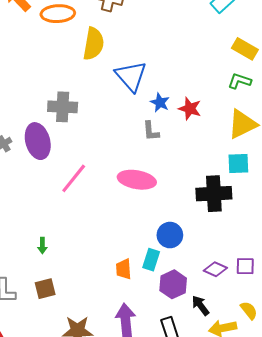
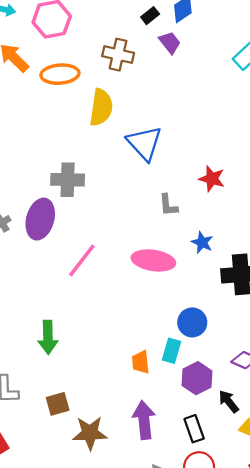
blue star: (160, 102) -> (202, 242), moved
purple ellipse: (38, 141) -> (40, 219), turned 32
green arrow: (42, 246) -> (48, 337), size x1.8
brown square: (45, 289) -> (58, 404), moved

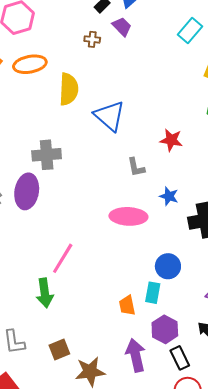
brown cross: (118, 55) -> (92, 39), moved, size x0.6
pink line: (82, 260) -> (63, 258), moved
purple hexagon: (197, 378) -> (165, 329), moved

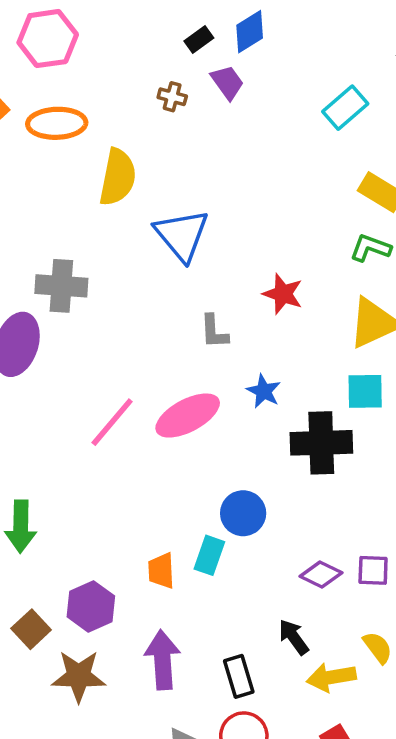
pink ellipse: (128, 216) -> (188, 416), turned -39
pink line: (63, 258) -> (112, 422), moved
purple hexagon: (165, 329) -> (91, 606), moved
brown square: (59, 350) -> (31, 629), turned -30

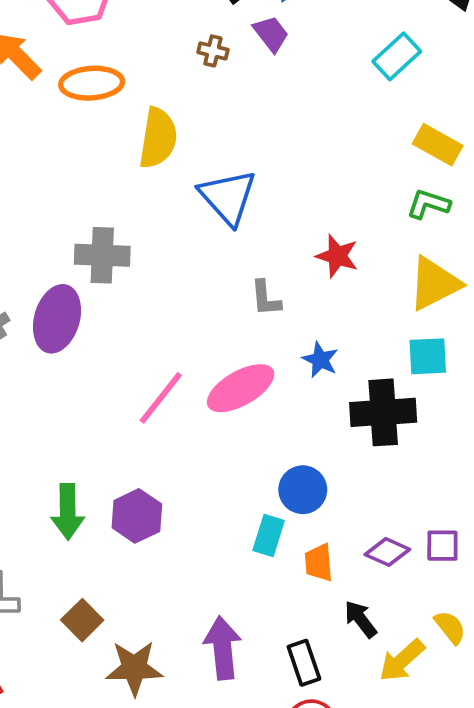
orange trapezoid: (161, 571) -> (319, 563), moved
purple hexagon: (91, 606) -> (137, 516), moved
yellow arrow: (331, 677) -> (402, 660), turned -30

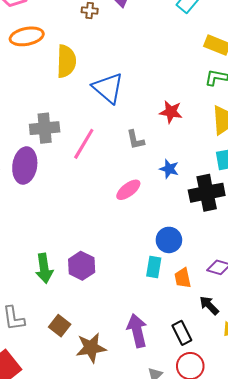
pink ellipse: (241, 388) -> (128, 190), size x0.7
pink line: (161, 398) -> (84, 144), moved

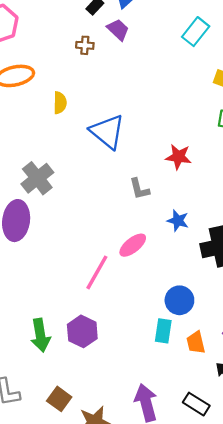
yellow semicircle: (66, 61) -> (60, 103), size x0.6
gray cross: (45, 128) -> (37, 178), turned -32
pink line: (84, 144) -> (97, 272), moved
black rectangle: (182, 333) -> (196, 404), turned -30

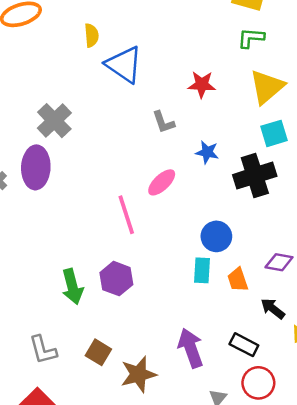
yellow semicircle: (60, 103) -> (91, 35), moved
pink line: (97, 272) -> (126, 215), turned -42

